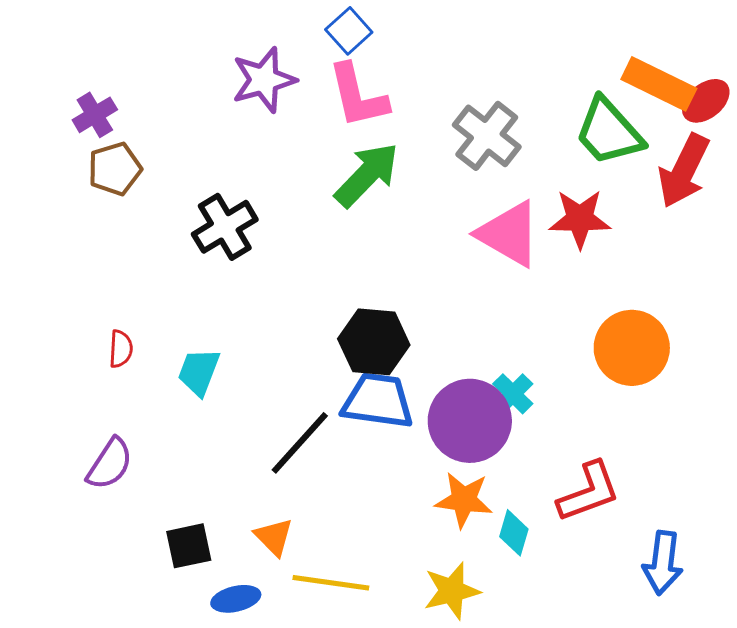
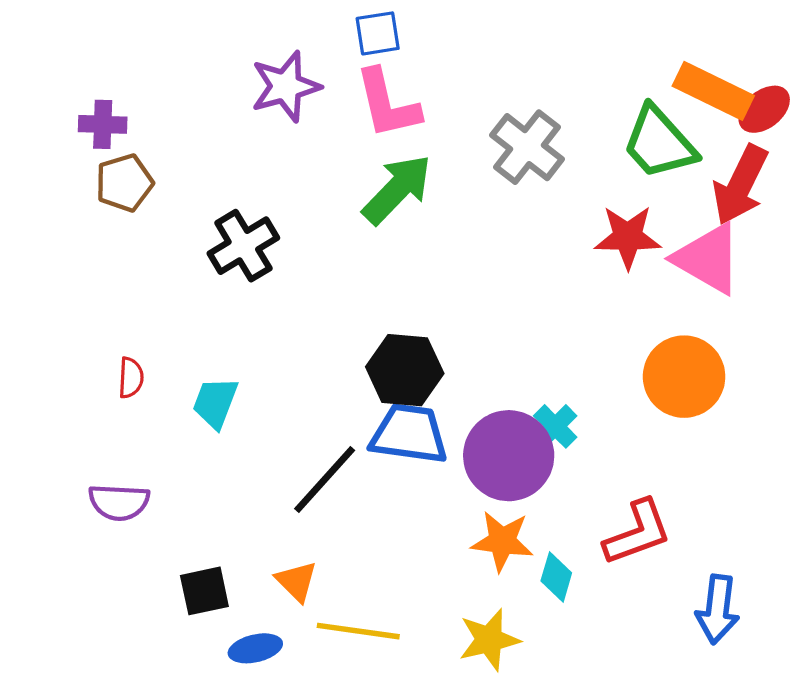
blue square: (349, 31) -> (378, 33), turned 33
purple cross: (95, 115) -> (103, 124), turned 33
pink triangle: (509, 234) -> (708, 259), moved
purple semicircle: (110, 464) -> (119, 502), turned 60

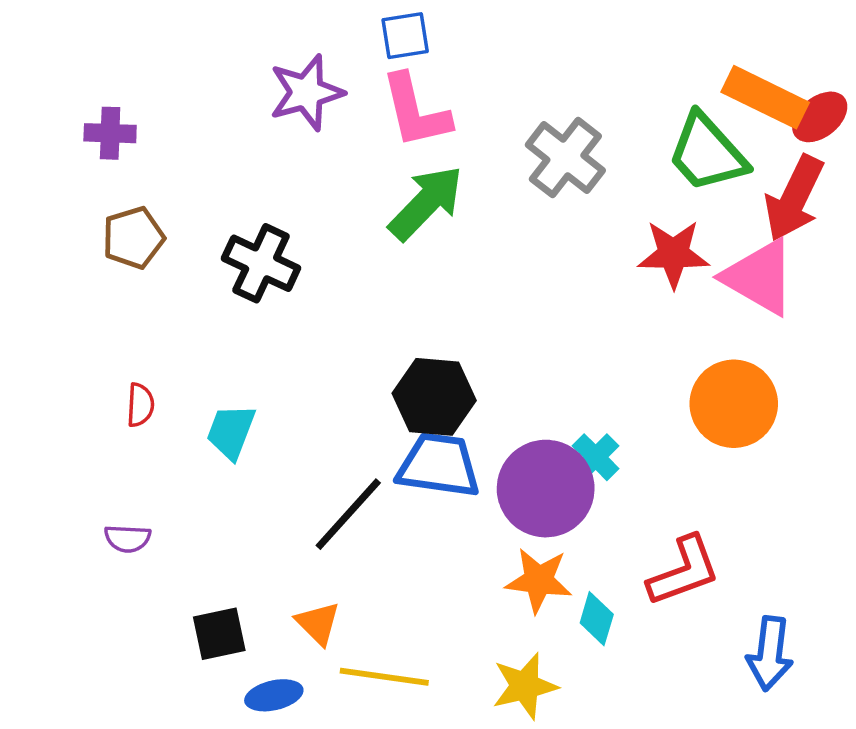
brown pentagon: (124, 183) -> (133, 238), moved
black cross: (243, 246) -> (261, 263), turned -34
purple semicircle: (119, 502) -> (128, 539), size x0.7

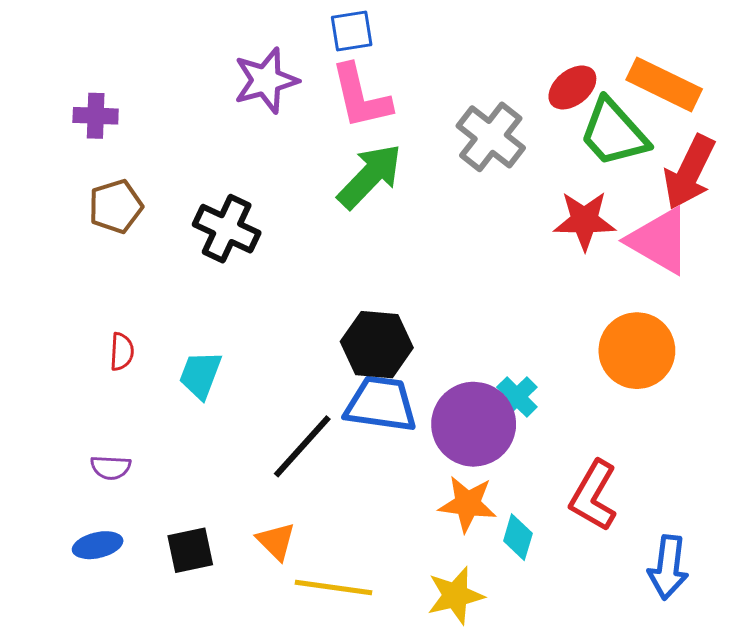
red ellipse: (820, 117) -> (572, 87), moved
red L-shape: (684, 571) -> (594, 496), turned 140
blue ellipse: (274, 695) -> (98, 545), moved

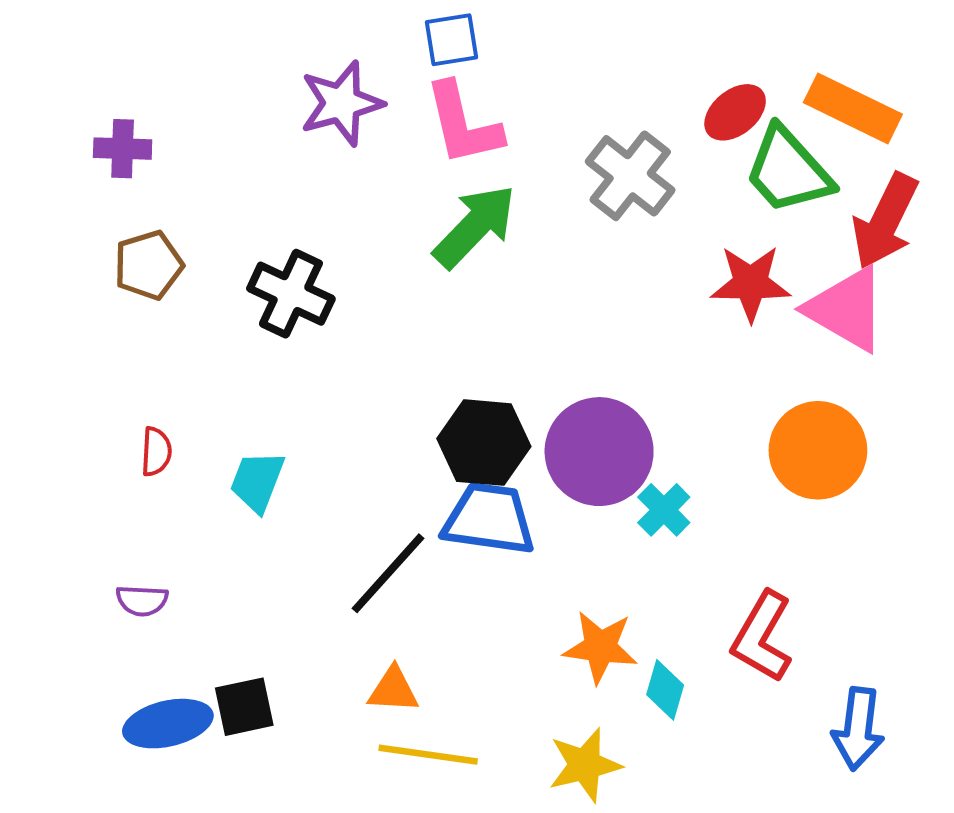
purple circle: (474, 424) -> (599, 452), moved
orange triangle: (276, 541) -> (393, 690), moved, turned -42
blue ellipse: (98, 545) -> (168, 724), moved, size x1.4

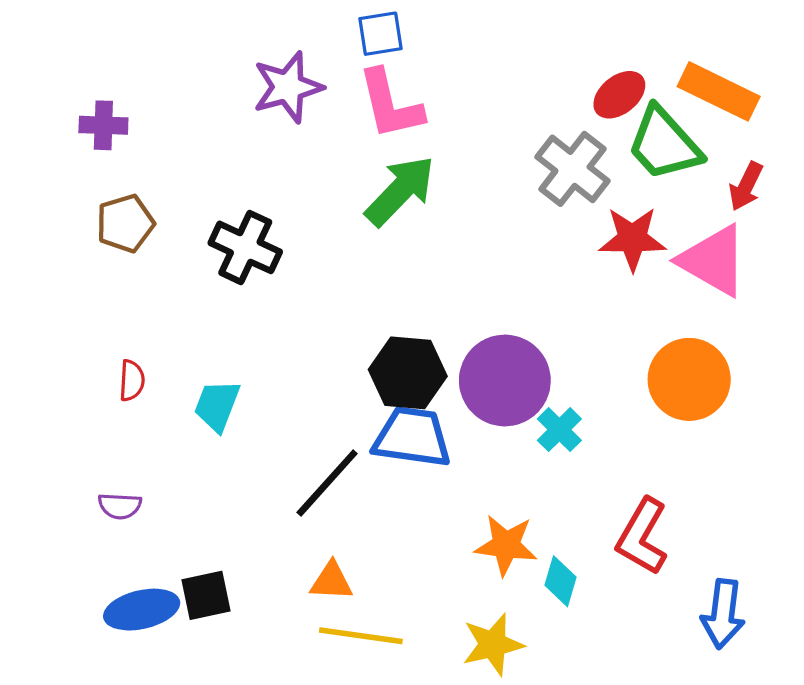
gray cross: (630, 176) -> (572, 169), moved
red arrow: (885, 221) -> (746, 186), size x0.6

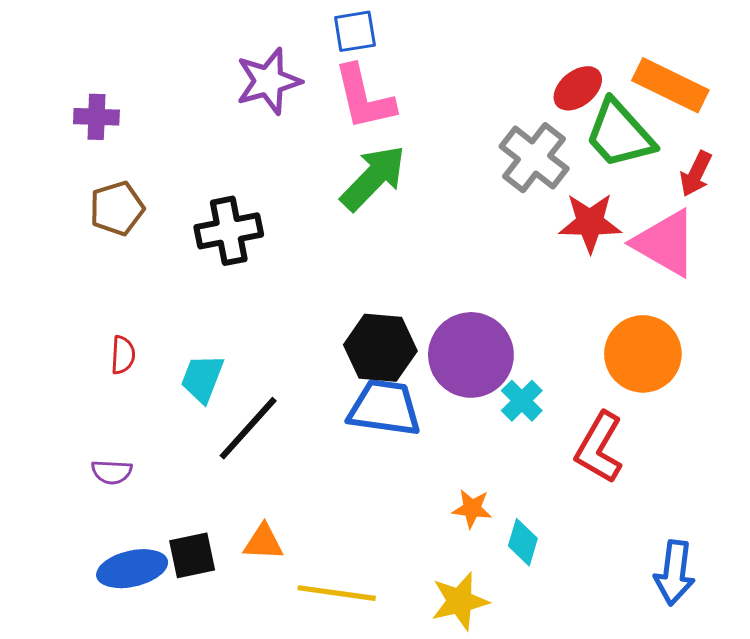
black cross: (245, 247) -> (229, 231), turned -36
black line: (327, 483) -> (248, 428), moved
red L-shape: (642, 536) -> (599, 448), moved
orange star: (506, 545) -> (472, 509), size x0.7
orange triangle: (331, 581) -> (263, 542), moved

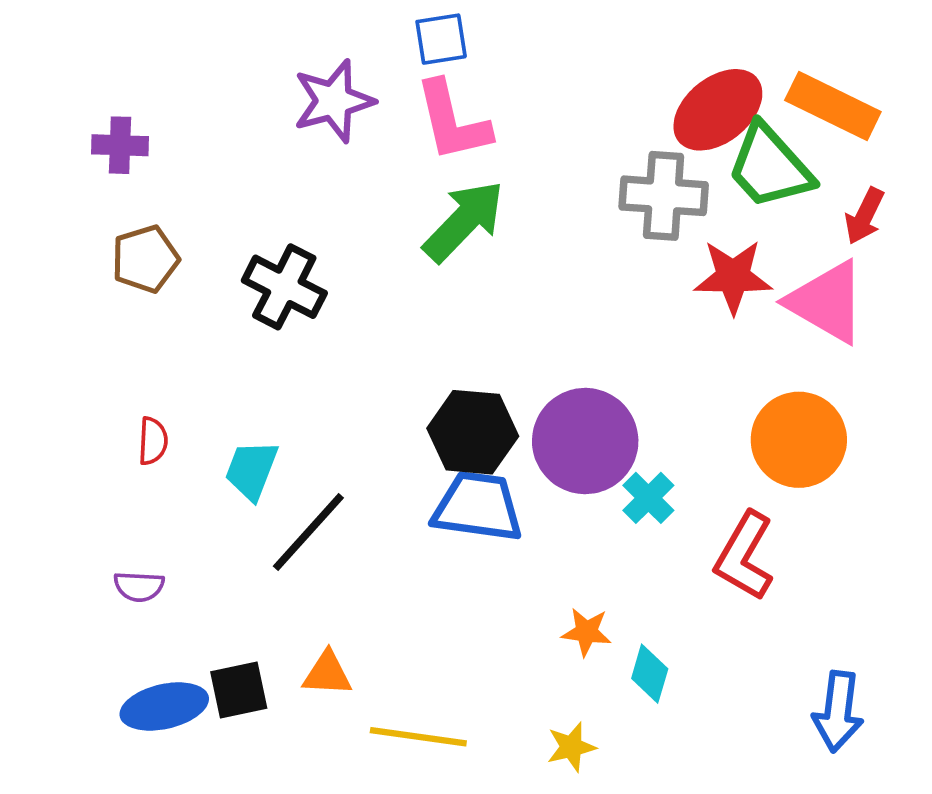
red ellipse: (578, 88) -> (718, 110), size x1.5
gray cross: (534, 158) -> (664, 196), turned -34
black cross: (229, 231) -> (284, 287), turned 38
yellow star: (460, 601) -> (571, 747), size x0.7

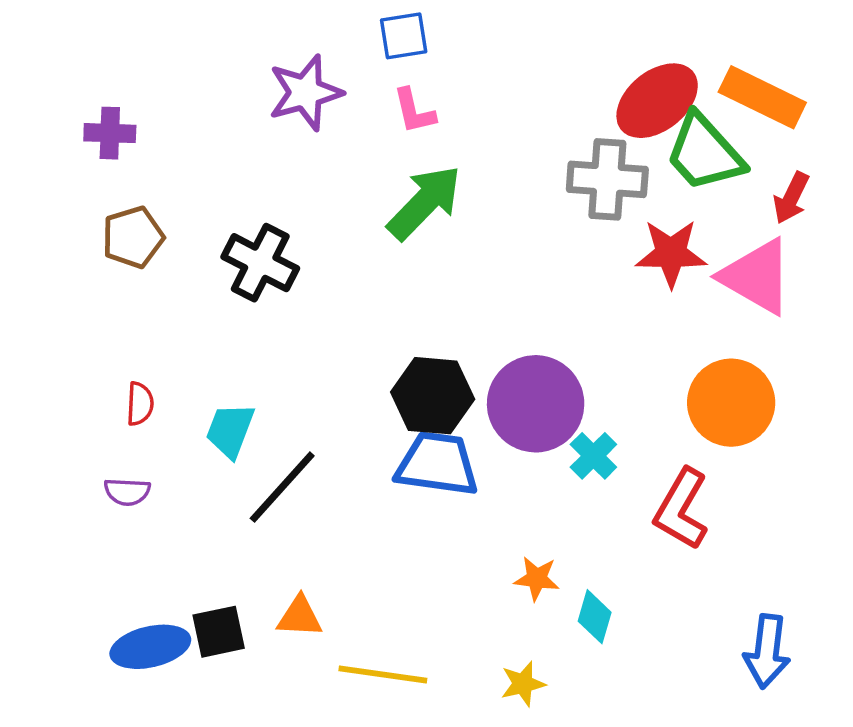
pink L-shape: (452, 121) -> (414, 111), size x0.6
purple semicircle: (139, 586) -> (127, 492), moved

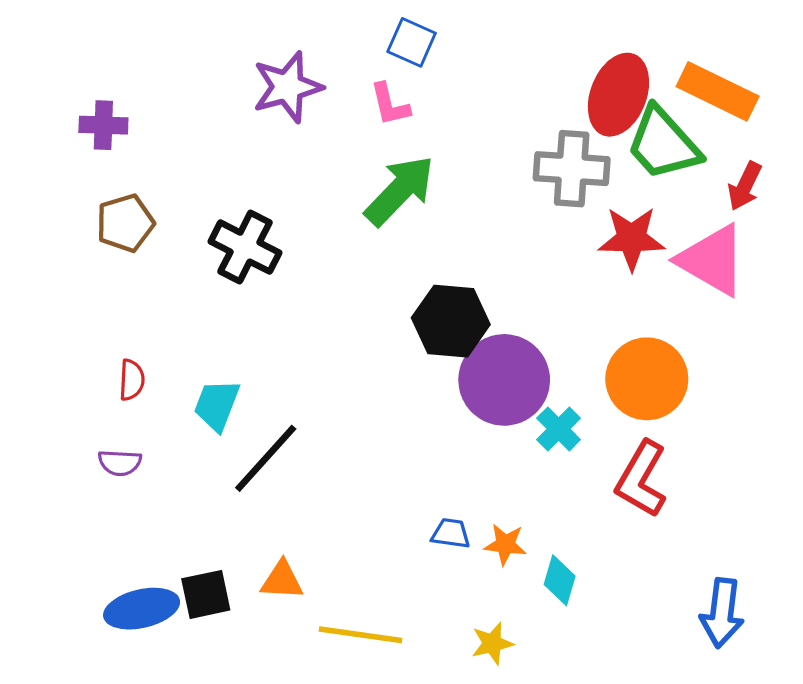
blue square: (404, 36) -> (412, 42), moved, turned 33
red ellipse: (657, 101) -> (618, 95), turned -30
black hexagon: (433, 396) -> (451, 321), moved
orange circle: (731, 403) -> (647, 379), moved
blue trapezoid: (437, 464) -> (451, 533), moved, size x0.5

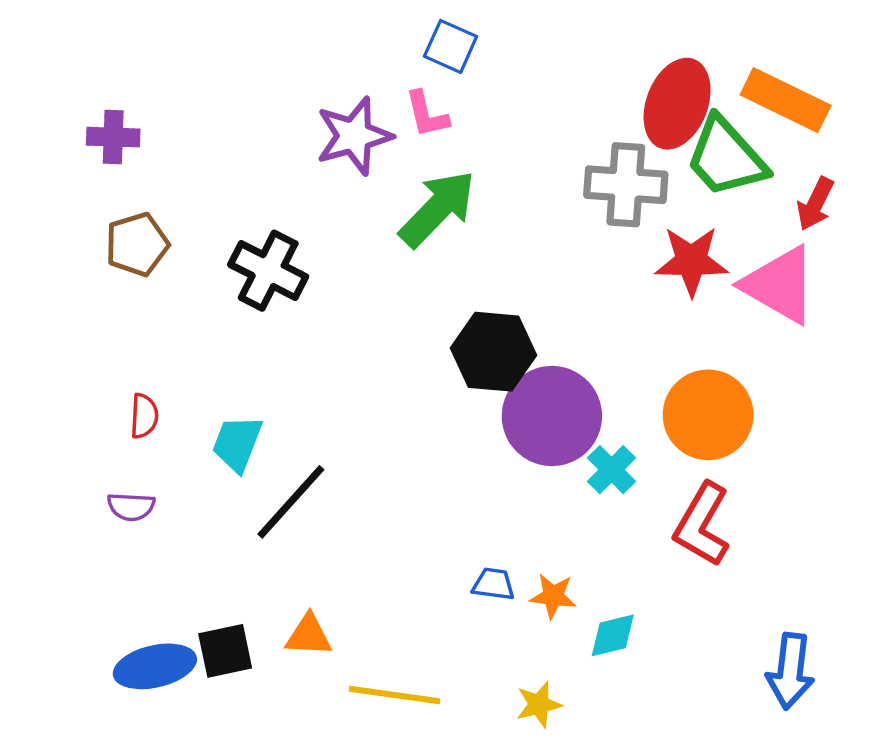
purple star: (287, 87) -> (354, 136), moved
cyan diamond: (560, 580) -> (613, 635), turned 60

